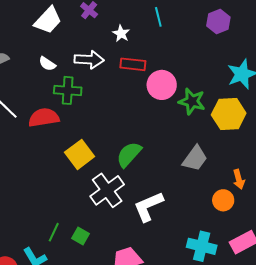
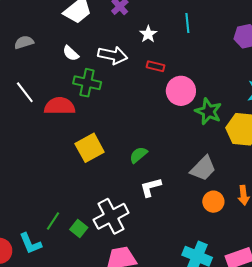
red rectangle: (133, 64) -> (155, 66), size x0.7
green semicircle: (129, 154) -> (138, 155), size x0.7
white cross: (107, 190) -> (111, 216), moved
orange circle: (223, 200) -> (213, 202), moved
white L-shape: (148, 206) -> (151, 187), moved, size x0.7

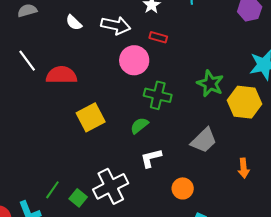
green cross: (87, 83) -> (158, 95), moved
pink circle: (181, 91) -> (134, 60), moved
orange circle: (213, 202) -> (183, 188), moved

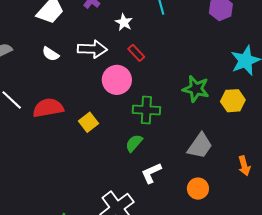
red rectangle: (158, 37) -> (136, 53), turned 42
yellow hexagon: (244, 102) -> (233, 101), size x0.7
yellow square: (91, 117) -> (89, 122), moved, size x0.7
orange circle: (183, 188) -> (198, 189), moved

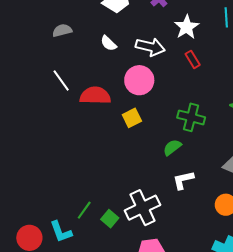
white star: (124, 22) -> (187, 27), size x1.4
pink circle: (117, 80) -> (139, 80), moved

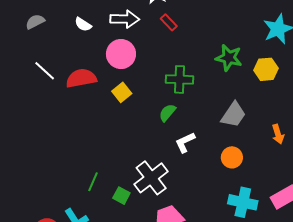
green line: (84, 210) -> (93, 182), moved

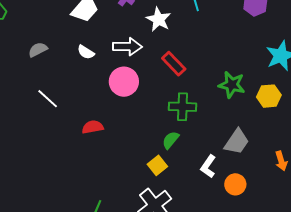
red rectangle: (169, 22) -> (174, 64), moved, size x1.4
red semicircle: (81, 78) -> (93, 127), moved, size x0.7
yellow square: (122, 92) -> (157, 165), moved
white L-shape: (185, 142) -> (208, 166), moved, turned -30

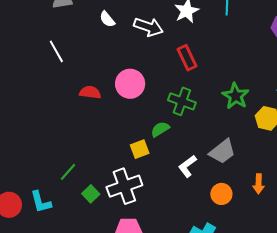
pink circle: (124, 82) -> (130, 84), moved
orange circle: (235, 184) -> (221, 194), moved

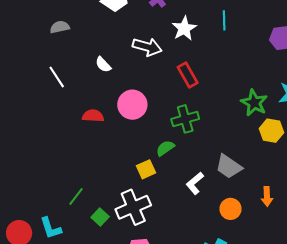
white semicircle: (107, 19) -> (103, 65), moved
green star: (235, 96) -> (254, 103), moved
green cross: (182, 101) -> (185, 119), turned -32
gray trapezoid: (222, 152) -> (229, 167), turned 76

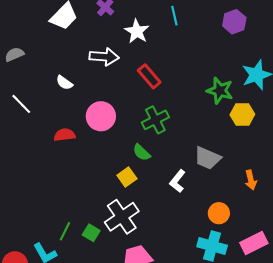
green semicircle: (165, 148) -> (142, 152), turned -90
green line: (76, 197) -> (65, 231), moved
orange circle: (230, 209) -> (219, 213), moved

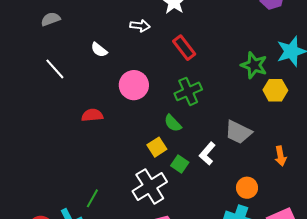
white arrow: (104, 57) -> (140, 26), size x0.7
red semicircle: (64, 135) -> (92, 115), moved
green square: (91, 233) -> (180, 164), moved

